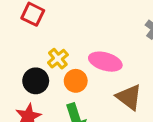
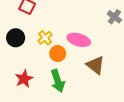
black circle: (36, 81) -> (16, 38), moved

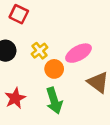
pink ellipse: (79, 40) -> (79, 53), turned -45

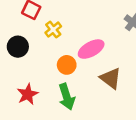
yellow cross: (40, 51) -> (53, 30), moved

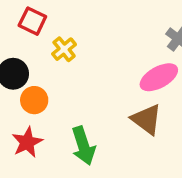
pink ellipse: (91, 49) -> (159, 77), moved
orange circle: (67, 65) -> (34, 100), moved

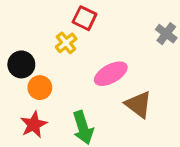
red square: (32, 21) -> (85, 18), moved
pink ellipse: (159, 77) -> (111, 74), moved

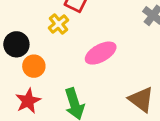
brown triangle: (138, 105) -> (141, 99), moved

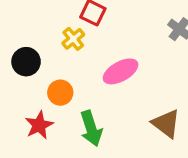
orange circle: (34, 66) -> (60, 93), moved

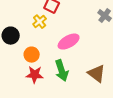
red star: (39, 125) -> (35, 75), moved, turned 30
green arrow: (91, 128) -> (62, 71), moved

